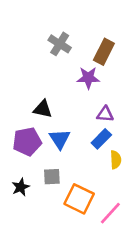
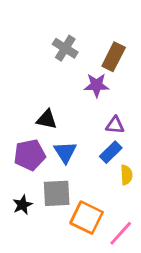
gray square: (52, 177) -> (57, 193), size x1.5

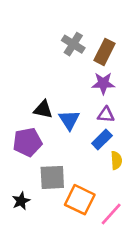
gray cross: (65, 48) -> (73, 44), moved
purple star: (97, 85) -> (103, 83), moved
blue triangle: (65, 152) -> (69, 120), moved
black star: (22, 205) -> (21, 201), moved

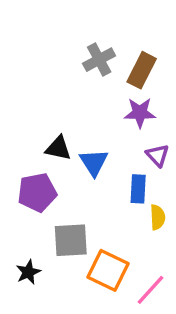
gray cross: (73, 44) -> (99, 60), turned 30
purple triangle: (106, 115) -> (158, 155), moved, turned 42
blue rectangle: (102, 140) -> (138, 189), turned -42

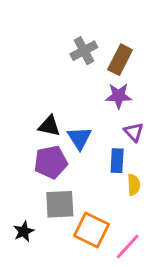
purple pentagon: (37, 192) -> (51, 162), moved

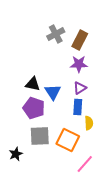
purple triangle: (134, 132) -> (80, 88), moved, turned 40
purple pentagon: (51, 162) -> (34, 108), turned 30
orange square: (91, 230) -> (68, 140), moved

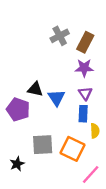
purple triangle: (80, 88) -> (85, 93), turned -32
purple pentagon: (34, 108) -> (18, 109), moved

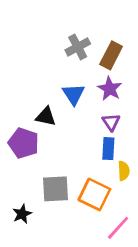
purple star: (84, 68) -> (110, 89), turned 30
blue triangle: (56, 98) -> (74, 94), moved

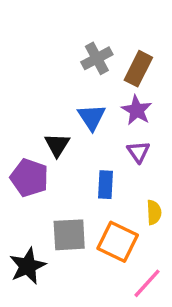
black triangle: (46, 117) -> (57, 145), turned 50
blue rectangle: (108, 149) -> (106, 185), moved
black star: (22, 214) -> (28, 266), size x1.5

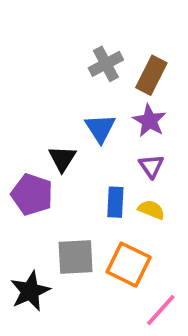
yellow semicircle: (154, 212) -> (151, 210), moved, turned -65

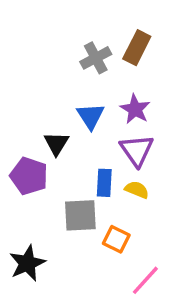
brown rectangle: (151, 75) -> (137, 48), moved
purple triangle: (151, 166) -> (137, 150), size x1.5
gray square: (76, 257) -> (80, 215), moved
orange square: (129, 265) -> (116, 239), size x0.7

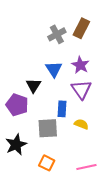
yellow semicircle: (137, 190) -> (81, 124), moved
orange square: (116, 239) -> (47, 163), moved
black star: (27, 263) -> (16, 145), moved
pink line: (145, 280) -> (86, 167), turned 36

